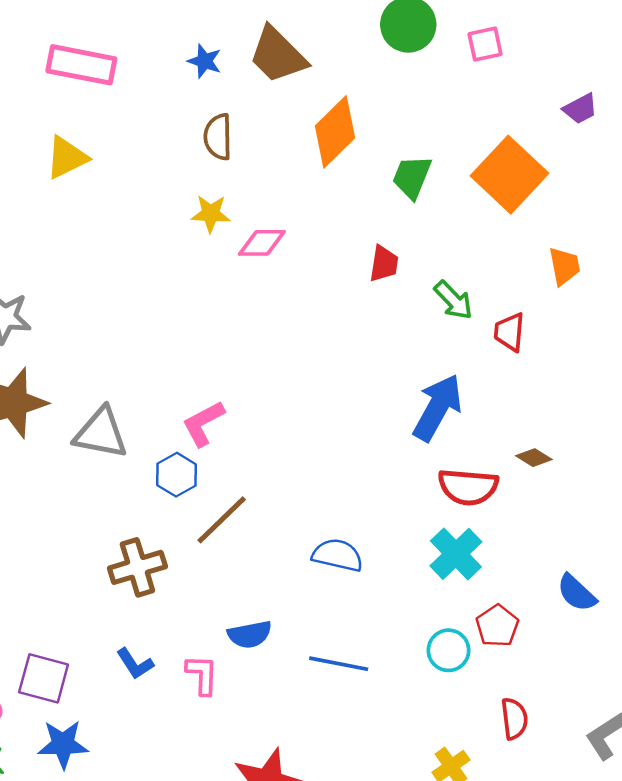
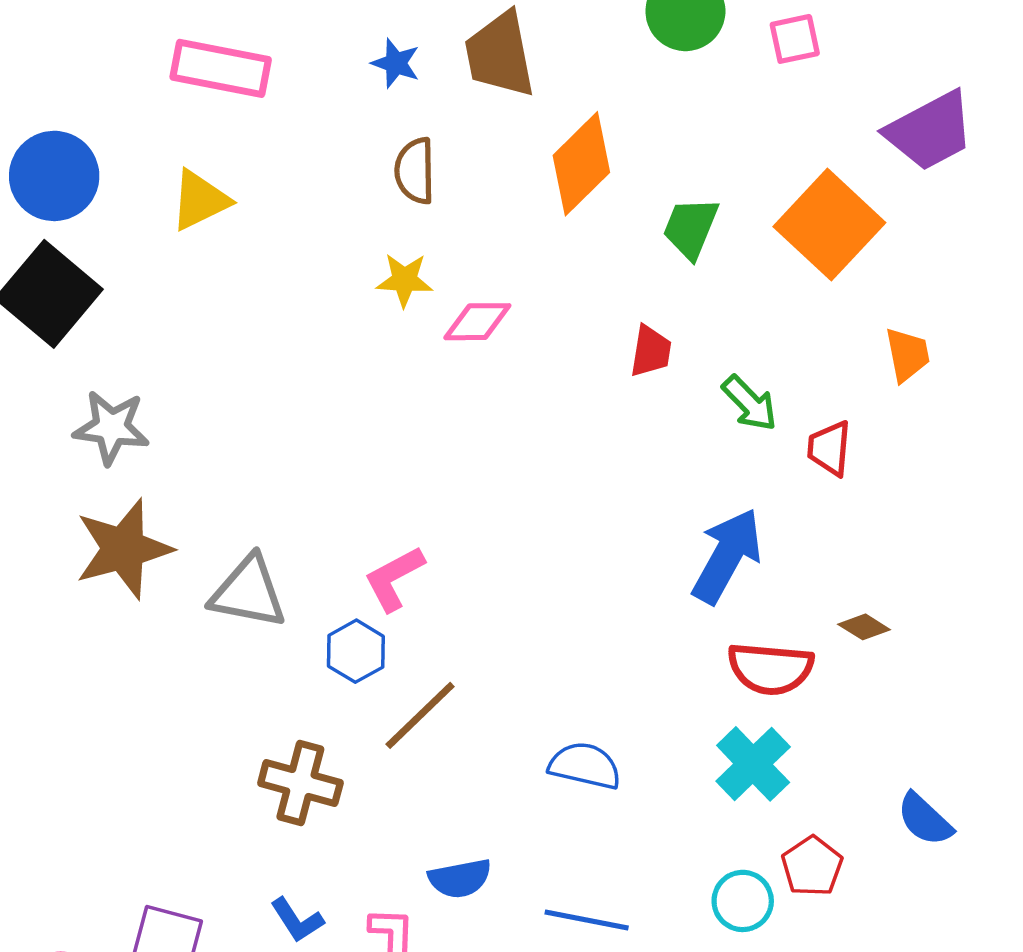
brown trapezoid: (278, 55) -> (500, 55), turned 34
purple trapezoid: (580, 109) -> (930, 131), size x1.8
brown cross: (137, 567) -> (300, 783), turned 32

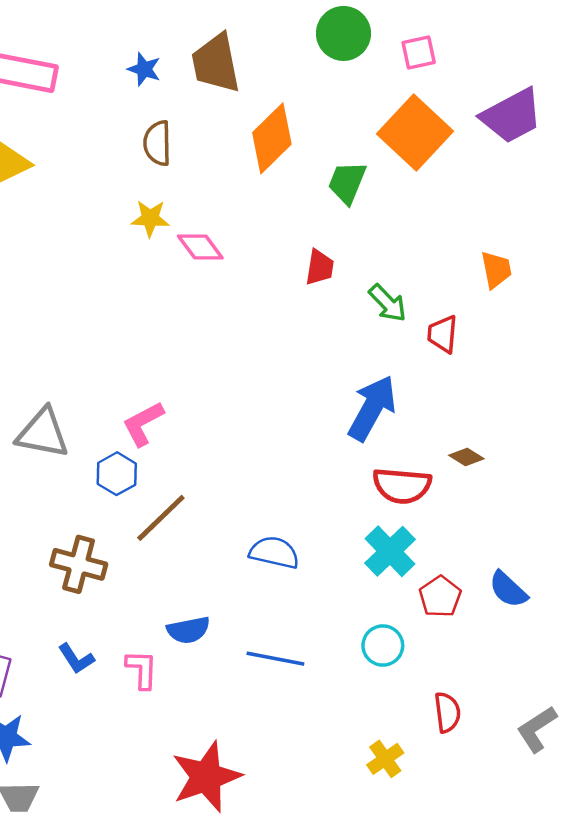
orange square: (829, 225) -> (415, 132), moved
pink diamond: (477, 322) -> (200, 247), turned 54
red pentagon: (812, 866) -> (440, 597), moved

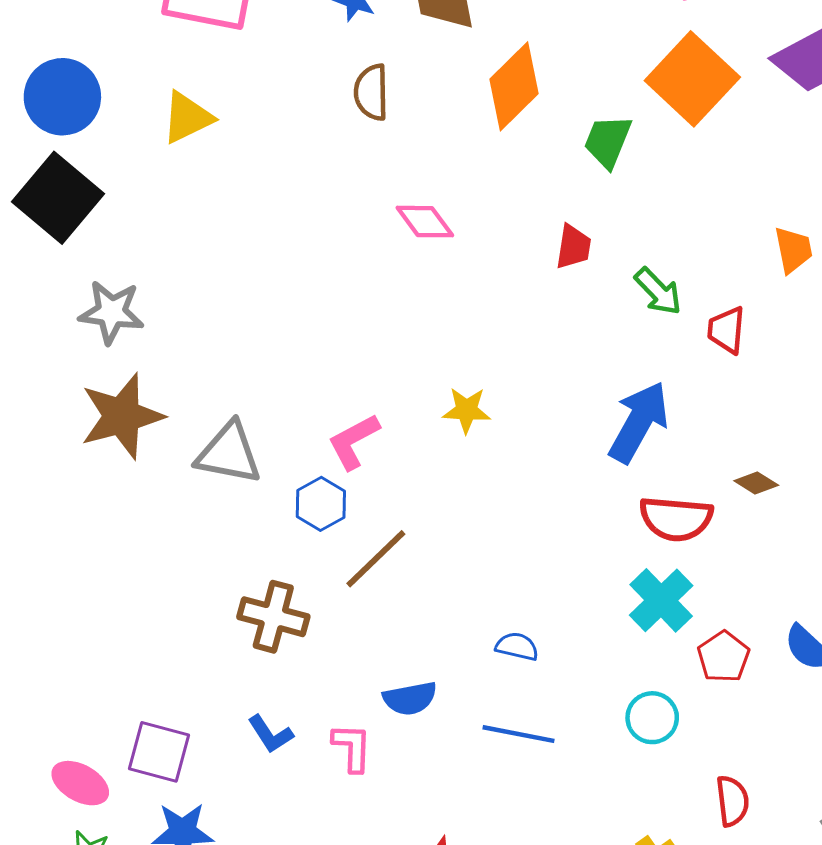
yellow star: (150, 218) -> (466, 410), moved
blue semicircle: (274, 552) -> (517, 646), moved, size x0.7

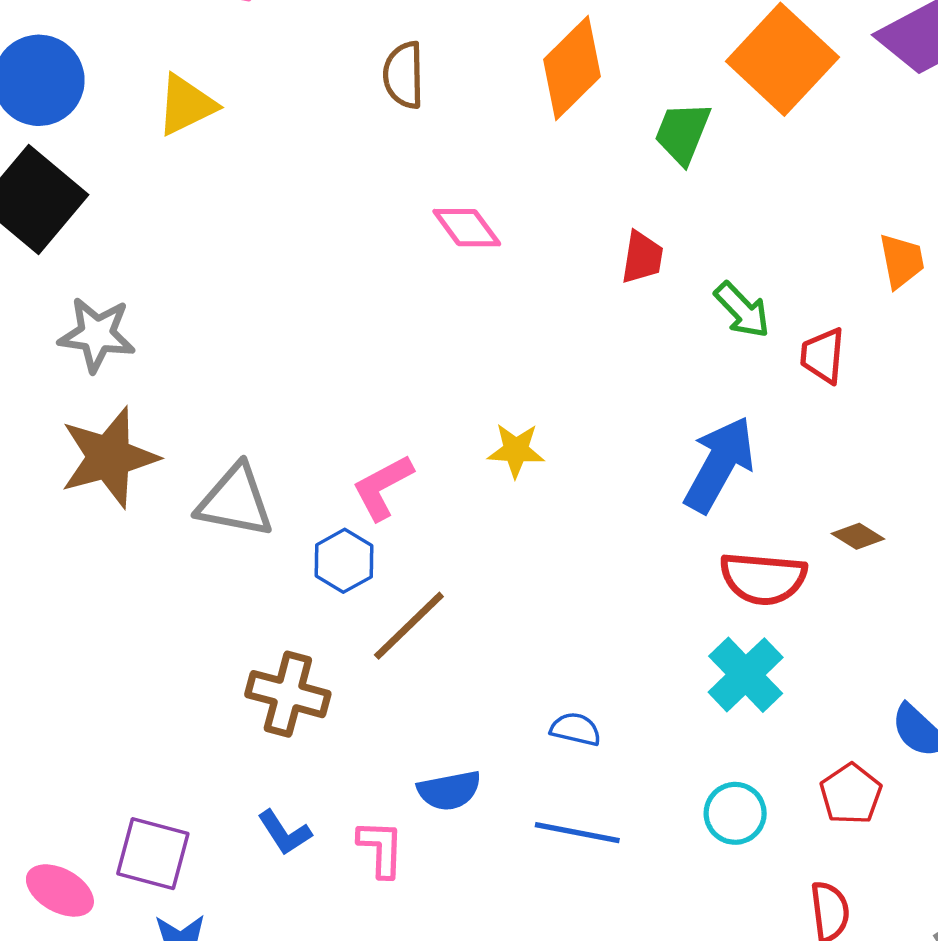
red pentagon: (723, 657) -> (851, 794), moved

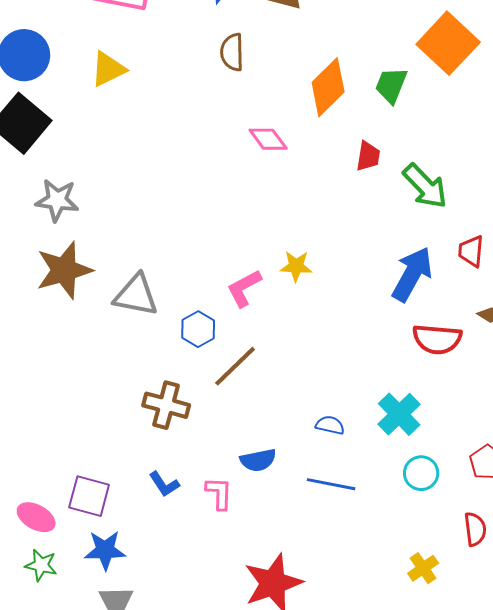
orange diamond: (572, 68) -> (328, 87), moved
green arrow: (742, 310) -> (425, 186), size x1.4
red trapezoid: (823, 356) -> (471, 251), moved
pink L-shape: (383, 487) -> (244, 288), moved
cyan cross: (746, 675) -> (399, 414), moved

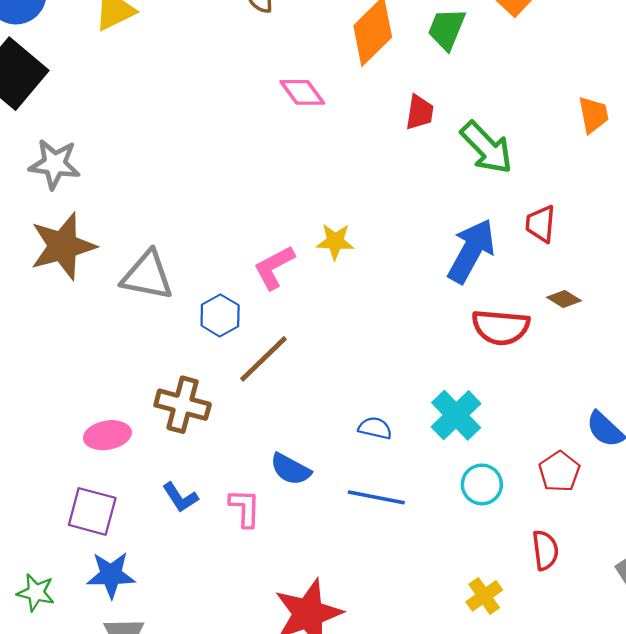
blue semicircle: (258, 460) -> (291, 469), turned 39
pink ellipse: (36, 517) -> (107, 435), moved, turned -39

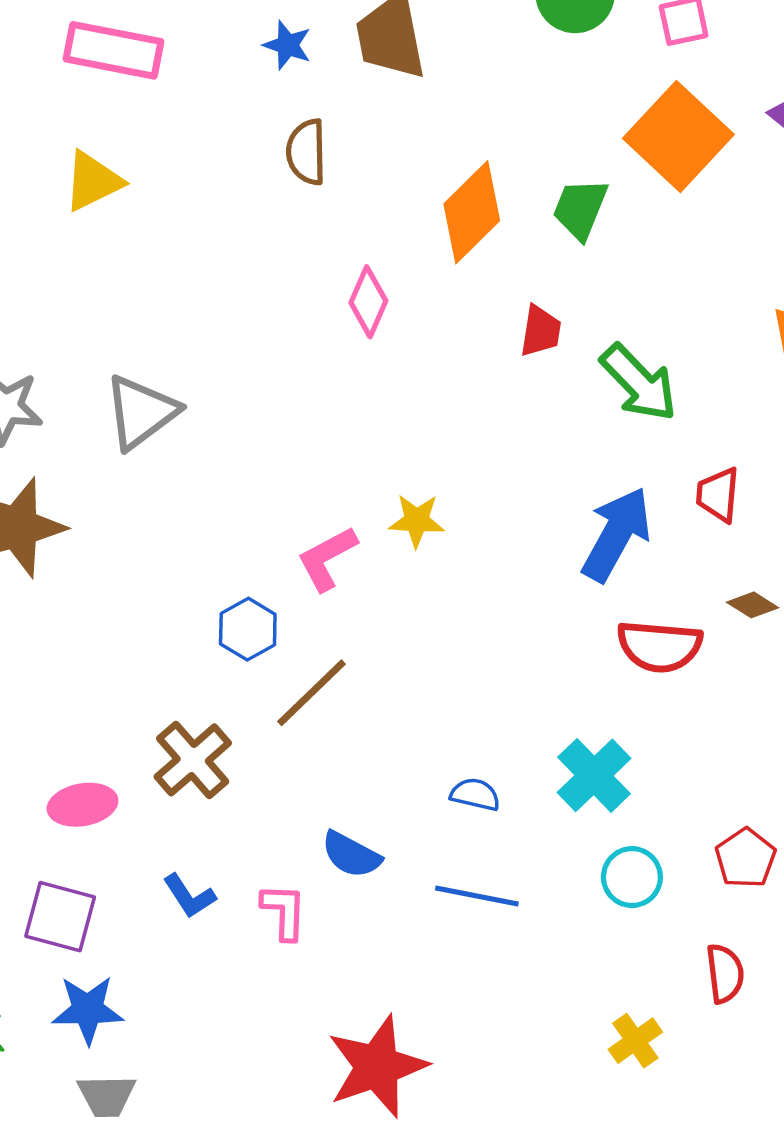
pink diamond: (302, 92) -> (368, 302), turned 60
gray triangle: (147, 276) -> (141, 412), moved, turned -48
brown cross: (183, 405) -> (193, 760), turned 34

